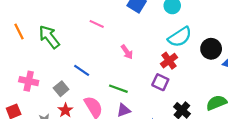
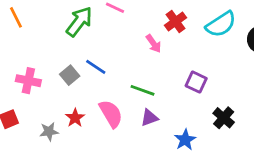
green arrow: (49, 37) -> (79, 22), moved, turned 75
red cross: (169, 61) -> (176, 22), moved
gray square: (61, 89) -> (70, 75), moved

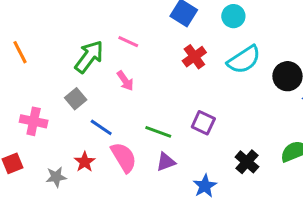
pink arrow: (154, 44) -> (125, 81), moved
blue line: (96, 67) -> (101, 127), moved
gray square: (70, 75) -> (76, 99), moved
purple square: (196, 82) -> (203, 123), moved

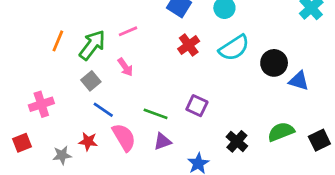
pink line: (128, 42) -> (128, 31), turned -48
orange line: (20, 52) -> (58, 41), moved, turned 50
gray square: (76, 99) -> (91, 81), moved
pink cross: (34, 121) -> (41, 104), turned -30
red star: (85, 162) -> (88, 141), turned -30

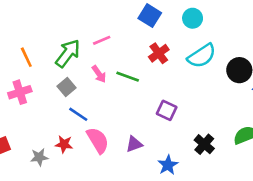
orange line: (58, 41) -> (26, 57), moved, turned -48
pink cross: (41, 104) -> (20, 92), moved
green line: (156, 114) -> (128, 77), moved

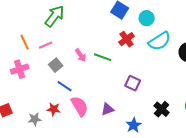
cyan circle: (193, 18) -> (147, 18), moved
pink line: (102, 40) -> (46, 45), moved
green arrow: (68, 53) -> (55, 16), moved

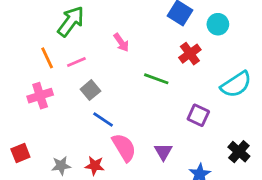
green arrow: (55, 16) -> (71, 21), moved
cyan semicircle: (160, 41) -> (236, 84), moved
pink arrow: (81, 55) -> (121, 42), moved
red star: (54, 109) -> (95, 166), moved
purple triangle: (108, 109) -> (163, 152), turned -40

